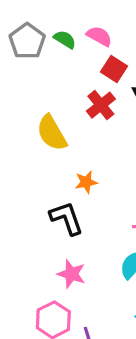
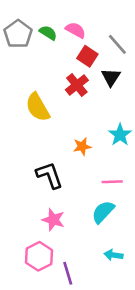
orange star: (86, 182) -> (82, 146), moved

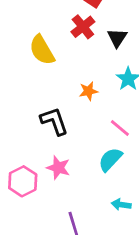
black triangle: (111, 77) -> (117, 38), moved
pink line: (112, 182) -> (120, 128), turned 42
pink hexagon: (39, 256) -> (23, 181), moved

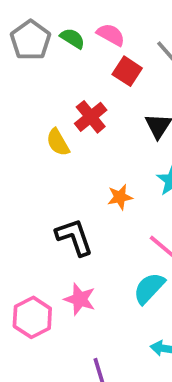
red cross: (83, 27) -> (91, 117), moved
yellow semicircle: (42, 50) -> (58, 142), size x0.7

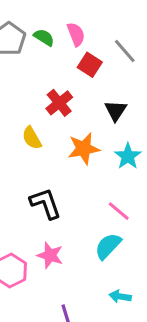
pink semicircle: (111, 35) -> (76, 34), turned 40
yellow semicircle: (58, 142) -> (32, 138), moved
orange star: (120, 197) -> (84, 149), moved, size x1.5

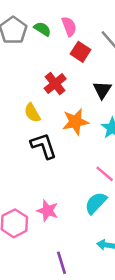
black L-shape: (46, 203) -> (44, 146), moved

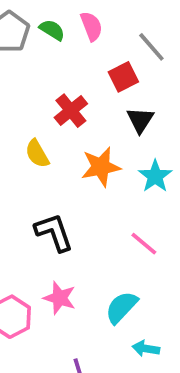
red square: (81, 52) -> (123, 77), moved, turned 30
black L-shape: (44, 146) -> (54, 232), moved
cyan semicircle: (96, 203) -> (121, 307), moved

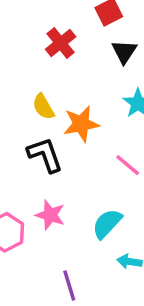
yellow semicircle: (37, 154) -> (43, 107), moved
orange star: (101, 167) -> (81, 124), moved

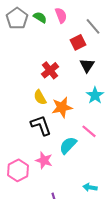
red cross: (61, 43) -> (50, 70), moved
cyan semicircle: (107, 224) -> (68, 145), moved

